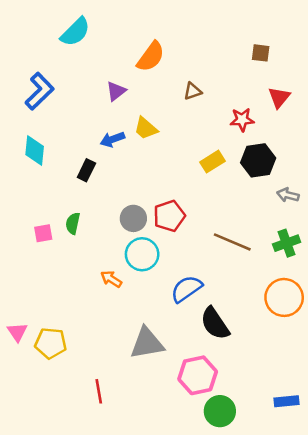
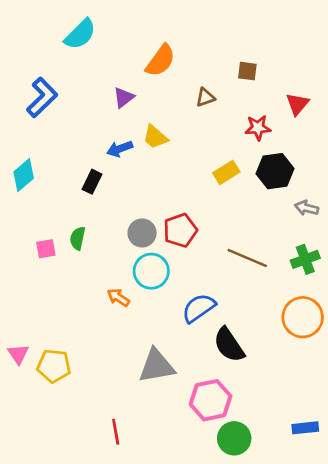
brown square: (261, 53) -> (247, 71), moved
cyan diamond: (35, 150) -> (24, 175), moved, turned 44
red line: (99, 391) -> (116, 432), moved

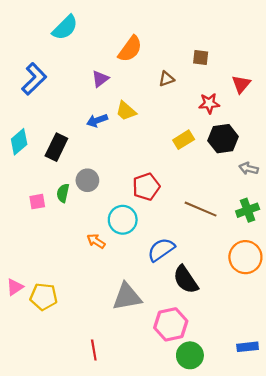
black rectangle: (92, 182) -> (56, 147), moved, size x1.4
gray circle: (142, 233) -> (87, 180), moved
pink triangle: (18, 354) -> (15, 287), turned 30

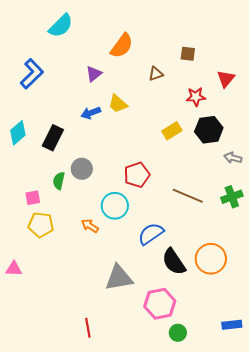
pink square: (37, 202) -> (33, 198), moved
orange circle: (245, 257) -> (211, 259), moved
pink triangle: (15, 287) -> (14, 269), turned 36
yellow pentagon: (44, 297) -> (41, 225), moved
green circle: (190, 355) -> (178, 333), size x0.7

